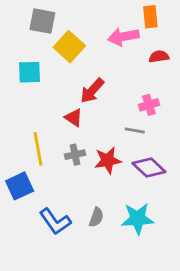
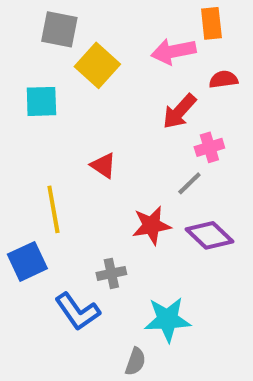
red arrow: (92, 91) -> (179, 111), moved
gray line: (135, 130) -> (189, 183), turned -54
gray cross: (75, 155) -> (111, 273), moved
gray semicircle: (96, 217) -> (135, 361), moved
cyan star: (138, 219) -> (167, 319), moved

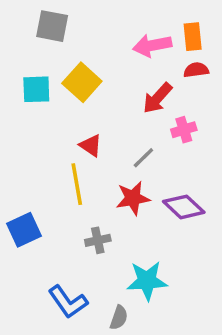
orange rectangle: (211, 23) -> (193, 37), moved
yellow square: (97, 65) -> (82, 82), moved
gray line: (189, 183) -> (143, 158), moved
yellow line: (53, 209) -> (77, 184), moved
blue L-shape: (77, 311) -> (68, 302), moved

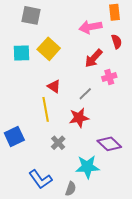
orange rectangle: (193, 37) -> (114, 12), moved
red semicircle: (196, 70) -> (117, 42), turned 80
purple diamond: (184, 207) -> (109, 144), moved
gray cross: (98, 240) -> (58, 143), turned -32

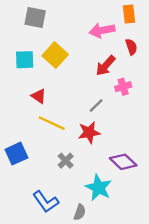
red triangle: (54, 86) -> (39, 96), moved
yellow line: (46, 109) -> (52, 123), turned -55
cyan star: (87, 167) -> (99, 188), turned 30

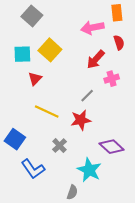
gray square: (35, 18) -> (32, 16), turned 30
red triangle: (39, 96) -> (35, 79), moved, turned 40
blue square: (16, 154) -> (15, 139), turned -30
blue L-shape: (46, 202) -> (33, 169), moved

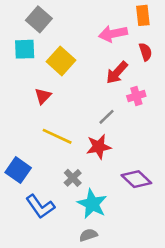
cyan square: (22, 54) -> (25, 49), moved
cyan star: (89, 170) -> (92, 204), moved
gray semicircle: (72, 192) -> (88, 235), turned -128

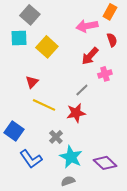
orange rectangle: (143, 15) -> (110, 12), turned 35
red triangle: (43, 96) -> (32, 82), moved
purple diamond: (136, 179) -> (105, 163), moved

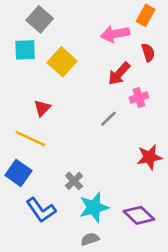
yellow line: (44, 105) -> (30, 139), moved
red star: (76, 113) -> (149, 157), moved
cyan star: (71, 157) -> (94, 207), turned 30

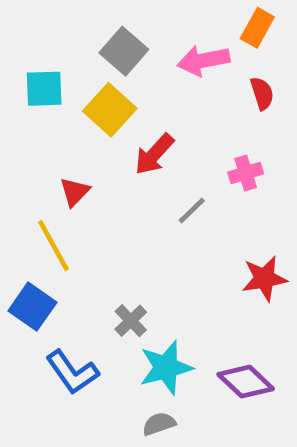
gray square: (40, 19) -> (124, 51), moved
red arrow: (119, 74) -> (154, 154), moved
yellow line: (30, 139) -> (54, 246), turned 36

